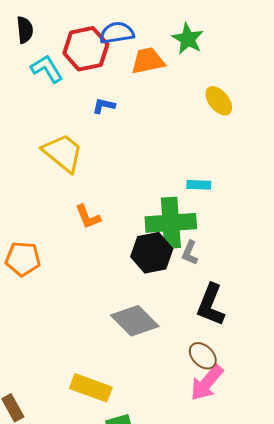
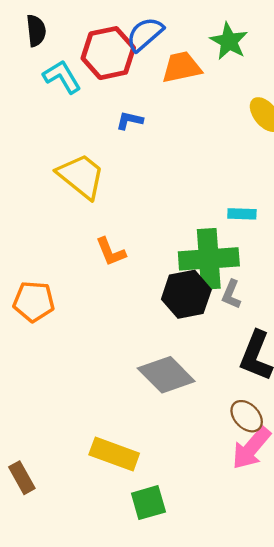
blue semicircle: (117, 33) -> (145, 34), turned -32

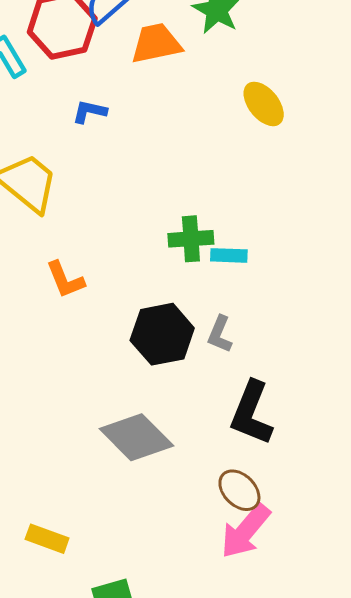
cyan rectangle: (242, 214) -> (229, 255), moved
green cross: (209, 259) -> (191, 239), moved, size x0.6
yellow rectangle: (114, 454) -> (47, 539), moved, size x0.7

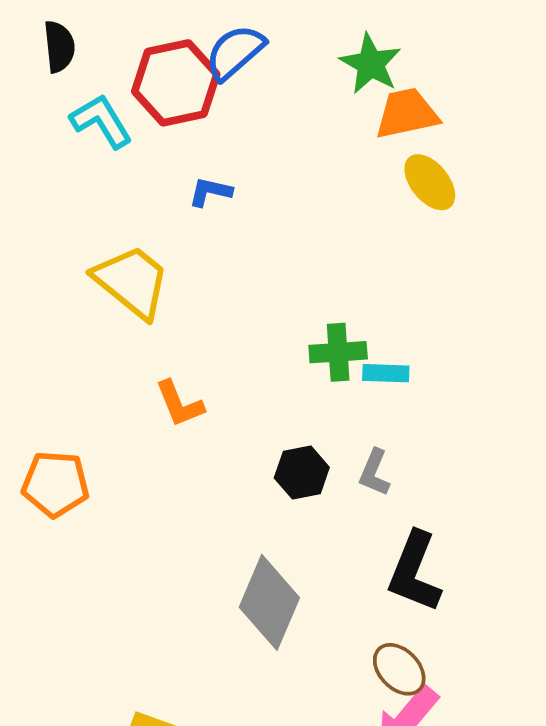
orange trapezoid: (156, 43) -> (407, 113), moved
black hexagon: (162, 334) -> (302, 473), size x0.7
gray diamond: (136, 437) -> (269, 602), turned 68

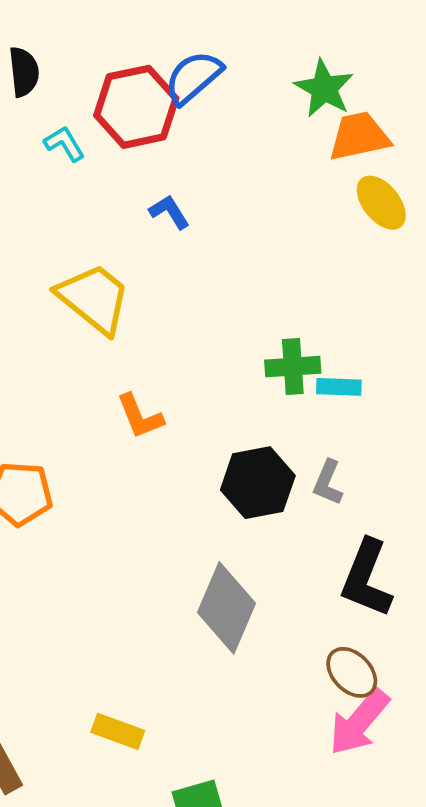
cyan L-shape: (101, 121) -> (64, 144), size x0.7
blue L-shape: (210, 192) -> (169, 212), turned 45
black hexagon: (302, 473) -> (258, 483), size x1.4

